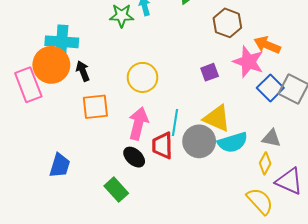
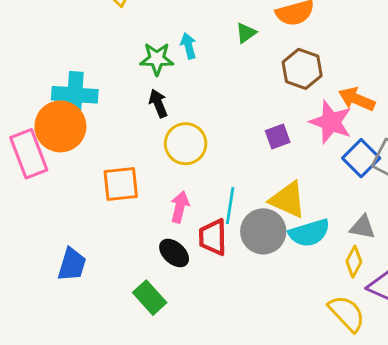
black arrow: (83, 71) -> (158, 103), moved
pink arrow: (138, 124) -> (180, 207), size x0.7

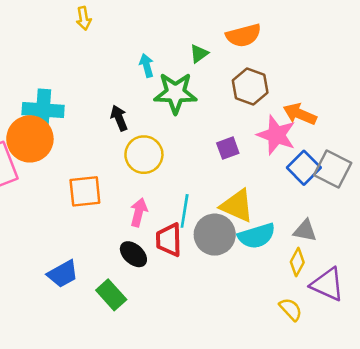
green star: (157, 59) -> (175, 93), moved, size x1.4
blue trapezoid: (72, 265) -> (63, 274), moved, turned 44
yellow semicircle: (347, 313) -> (291, 309), size x0.7

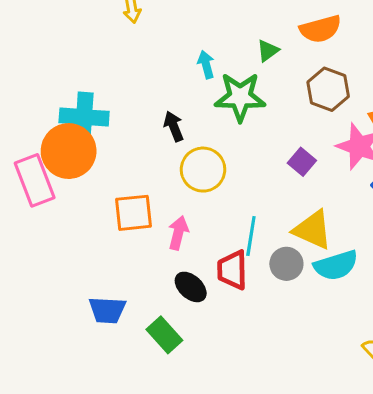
purple square: (228, 148) -> (302, 162), turned -30
pink arrow: (139, 212) -> (178, 233), moved
gray circle: (215, 235) -> (286, 264), size x0.7
blue trapezoid: (63, 274) -> (107, 310), turned 32

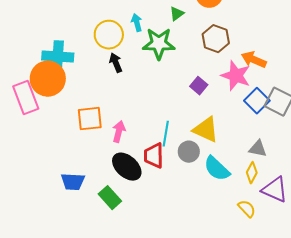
yellow circle: (203, 170) -> (109, 35), moved
cyan semicircle: (336, 265) -> (217, 169), moved, turned 60
black ellipse: (191, 287) -> (127, 167), size x1.4

